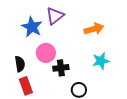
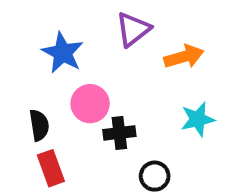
purple triangle: (55, 16) -> (133, 29), moved

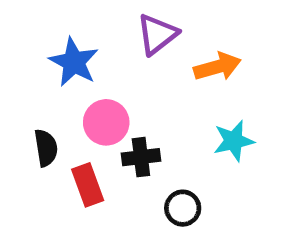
red rectangle: (51, 168) -> (88, 185), moved

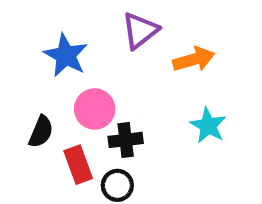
cyan star: (234, 141) -> (208, 126), turned -30
black semicircle: (46, 148) -> (41, 132), turned 32
black circle: (183, 208) -> (117, 185), moved

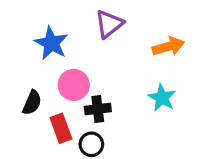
orange arrow: (194, 59) -> (168, 46), moved

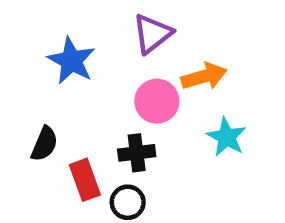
orange arrow: (168, 46) -> (204, 76), moved
pink circle: (74, 85) -> (157, 101), moved

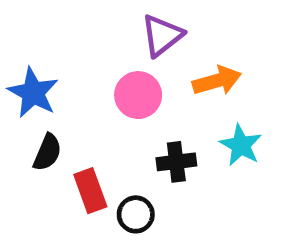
blue star: (71, 61) -> (33, 93), moved
pink circle: (157, 101) -> (138, 95), moved
black cross: (137, 153) -> (176, 162), moved

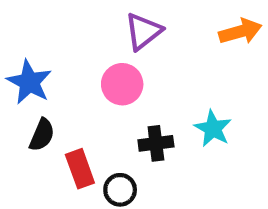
orange arrow: (217, 81) -> (240, 31), moved

